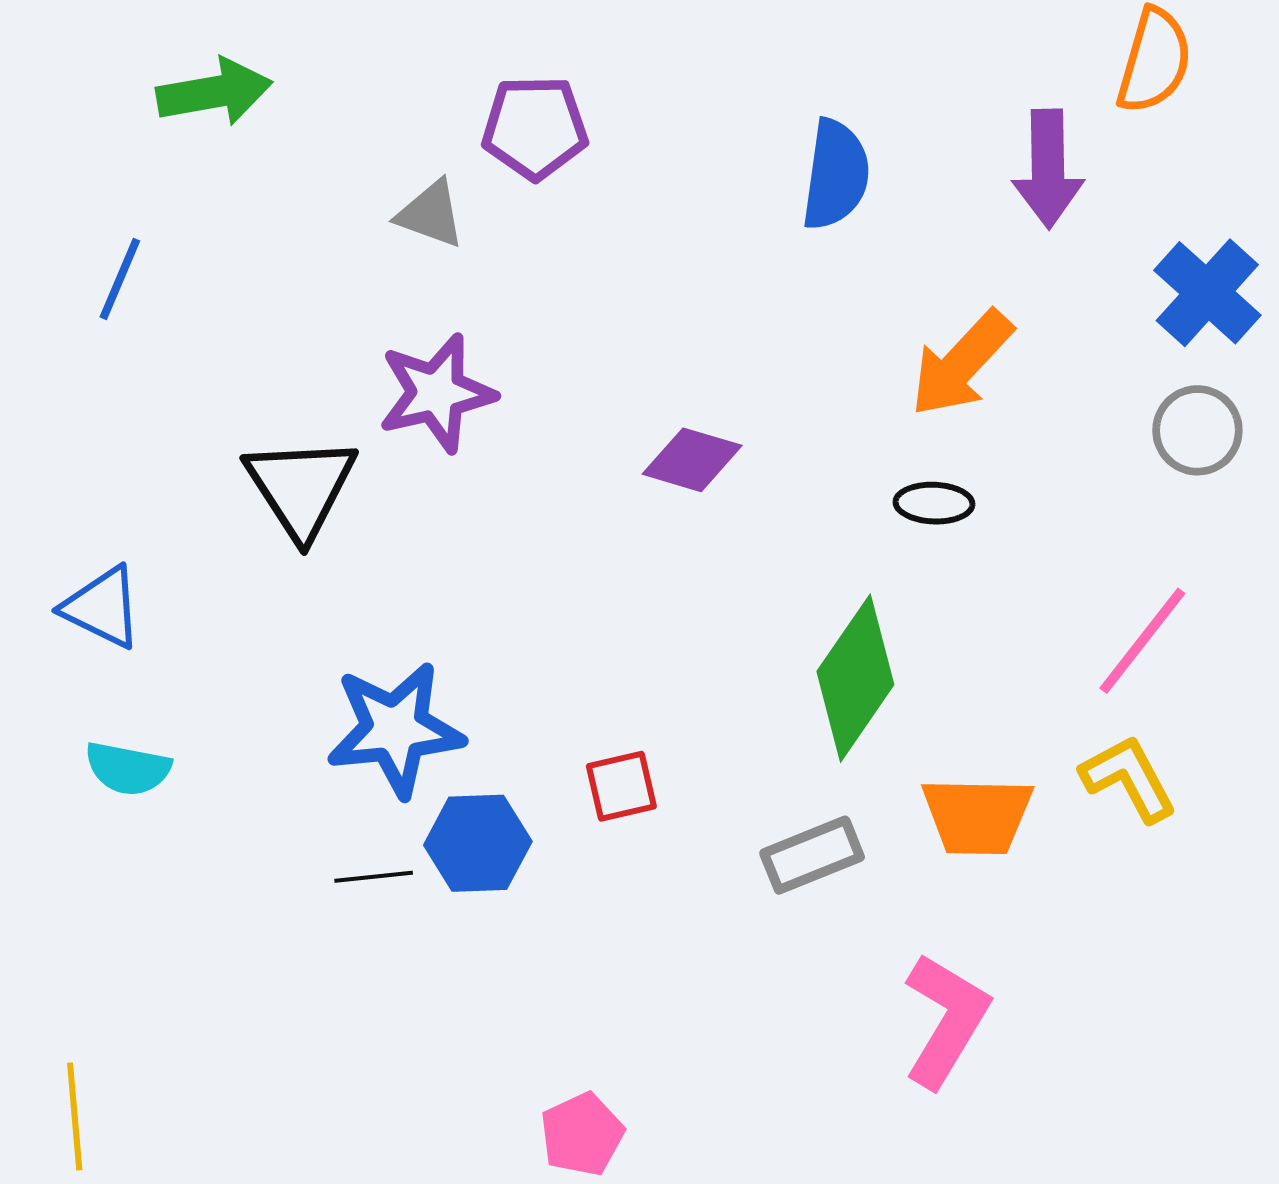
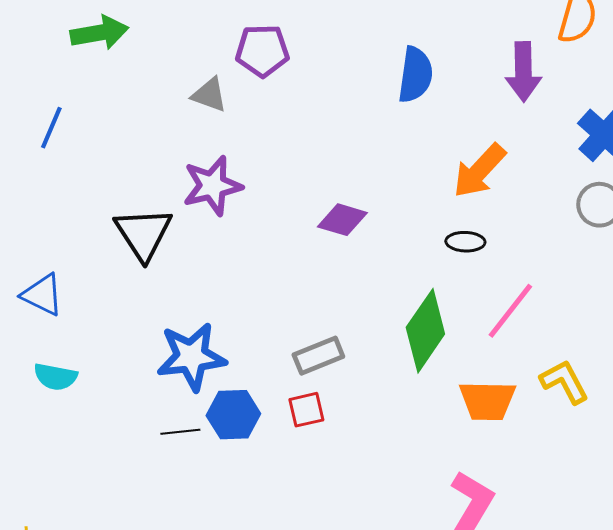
pink line: (1142, 641) -> (510, 311), moved
red square: (621, 786) -> (306, 410), moved
gray rectangle: (812, 855) -> (318, 356), moved

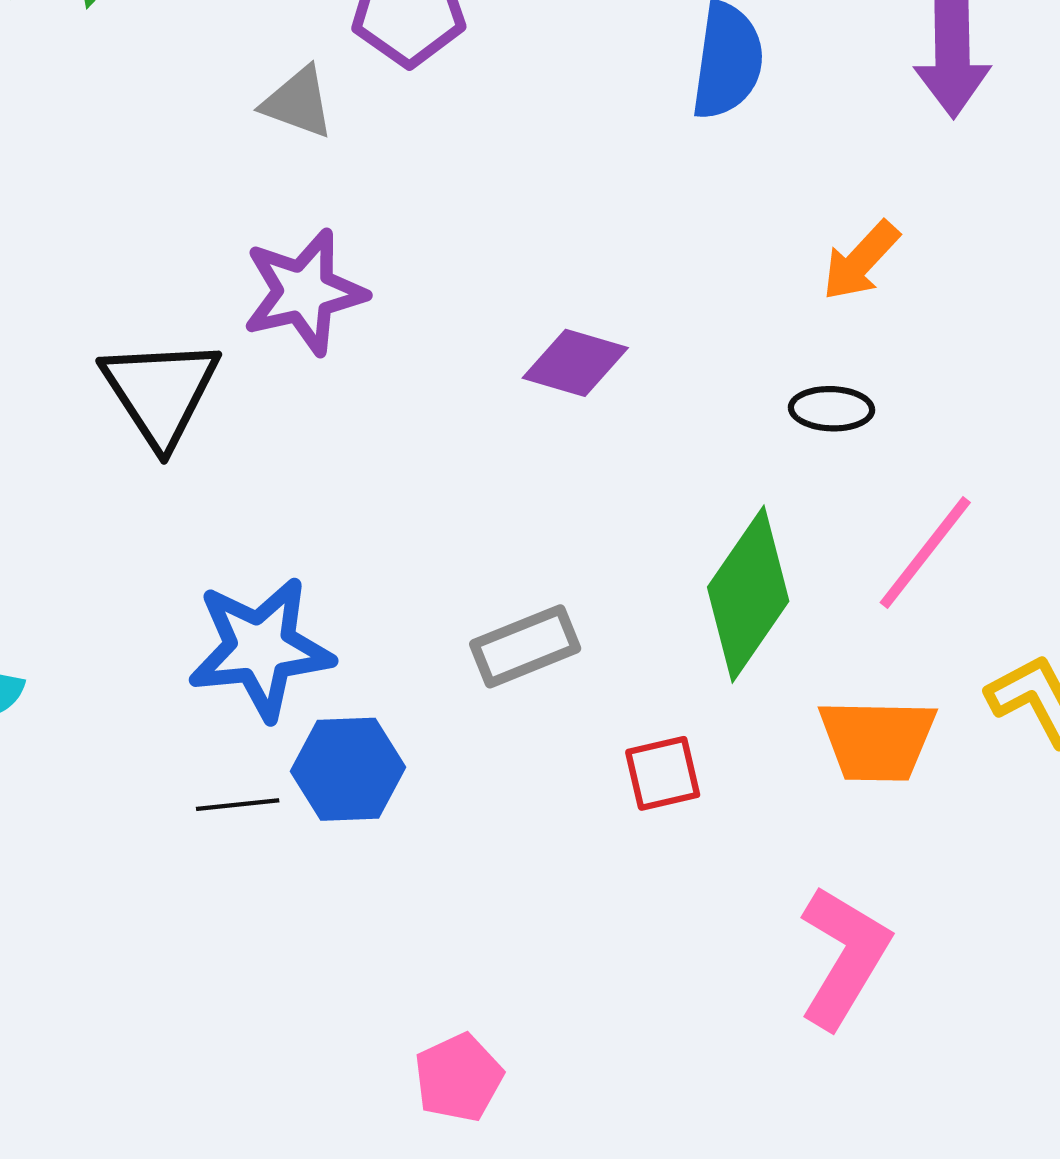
orange arrow: (479, 171) -> (861, 261), size x0.7
red square: (306, 410) -> (663, 773), moved

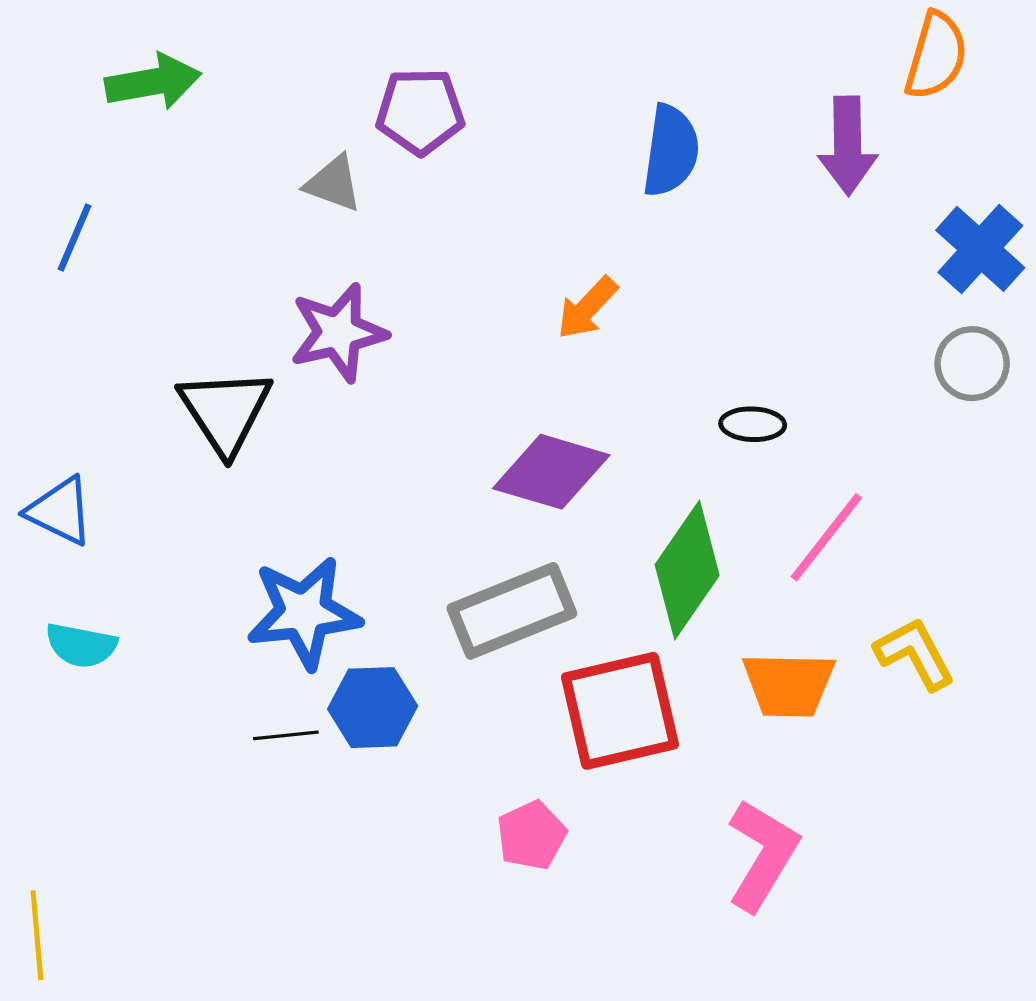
orange arrow: (861, 261) -> (587, 308), moved
purple diamond: (575, 363) -> (551, 472), moved, size x1.4
gray rectangle: (525, 646) -> (512, 611), size x1.5
red square: (663, 773) -> (620, 711), size x2.0
pink pentagon: (458, 1078) -> (532, 835), moved

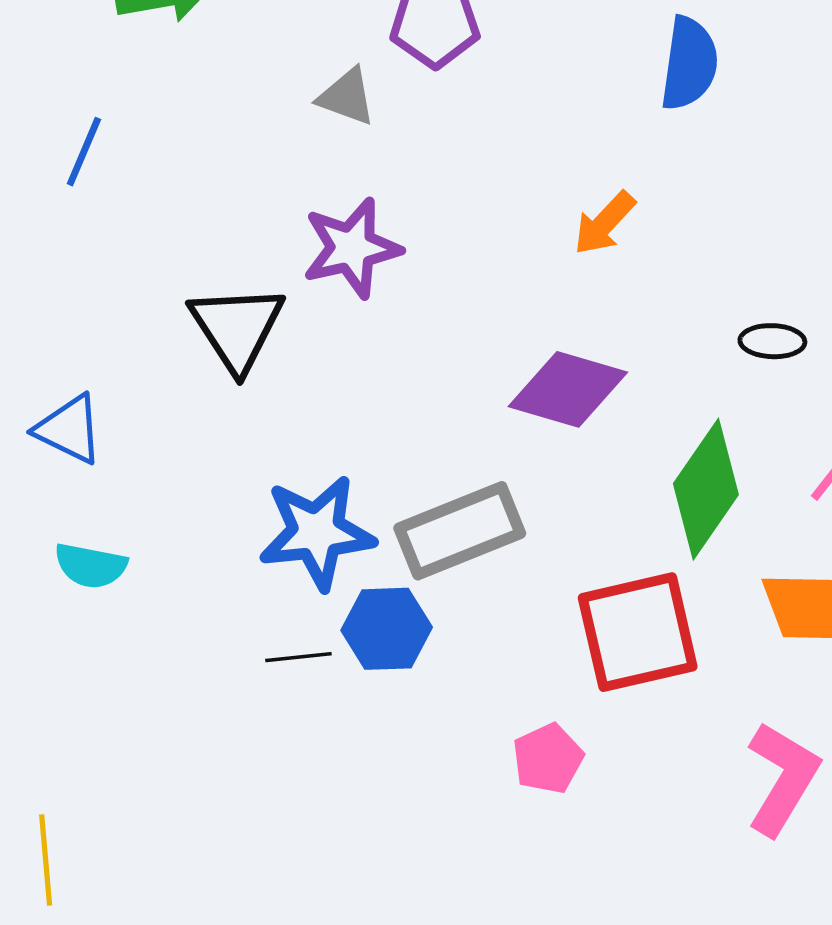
gray rectangle: (512, 611) -> (460, 531), moved

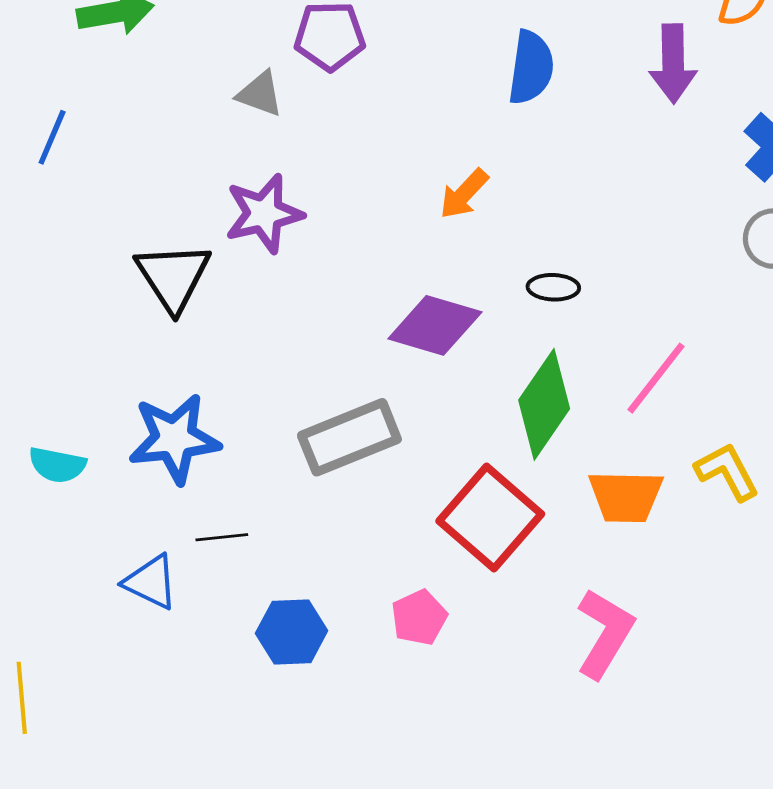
black ellipse: (772, 341) -> (553, 287), moved
blue triangle: (69, 429) -> (151, 582), moved
blue star: (317, 532) -> (174, 439), moved
blue hexagon: (387, 629) -> (292, 632), moved
red square: (638, 632) -> (490, 518), turned -36

